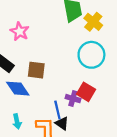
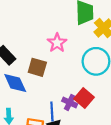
pink star: (20, 31) -> (57, 43), moved

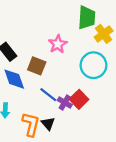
blue line: (52, 112) -> (48, 95), moved, turned -54

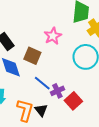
red square: (79, 99) -> (73, 101), moved
purple cross: (65, 102) -> (57, 91), turned 32

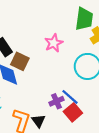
brown square: (32, 56) -> (20, 61), moved
blue line: (42, 83) -> (70, 97), moved

